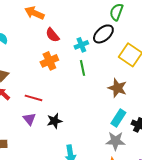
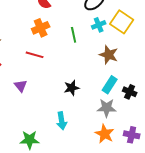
cyan cross: (81, 45) -> (99, 25), moved
red line: (33, 98) -> (35, 55), moved
black star: (54, 121) -> (72, 88), moved

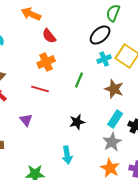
green line: (74, 35) -> (79, 80), moved, turned 35
gray star: (107, 108) -> (112, 142), turned -30

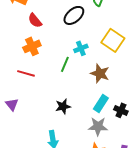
black ellipse: (100, 35) -> (74, 15), moved
cyan cross: (104, 59) -> (81, 48), moved
gray star: (112, 142) -> (98, 126), turned 30

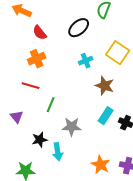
green line: (65, 64) -> (51, 105), moved
black star: (63, 106) -> (40, 140), moved
gray star: (98, 126) -> (72, 127), moved

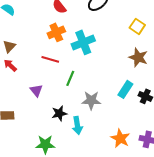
yellow square: (118, 53) -> (137, 26), size x0.7
cyan cross: (86, 61) -> (83, 42), moved, size x1.6
brown star: (105, 86) -> (138, 57), moved

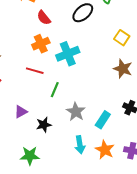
cyan rectangle: (125, 89) -> (103, 120), moved
purple triangle: (36, 90) -> (21, 112), moved, turned 40
gray star: (91, 100) -> (76, 112), turned 30
cyan arrow: (77, 125) -> (80, 145), moved

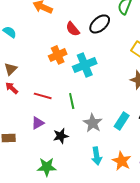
red semicircle: (44, 18) -> (73, 29), moved
red line: (35, 71) -> (43, 96), moved
green line: (55, 90) -> (72, 101), turned -35
cyan rectangle: (103, 120) -> (122, 121), moved

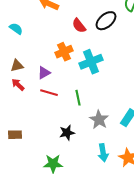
brown triangle: (11, 69) -> (17, 66), turned 32
purple triangle: (38, 123) -> (44, 73), moved

